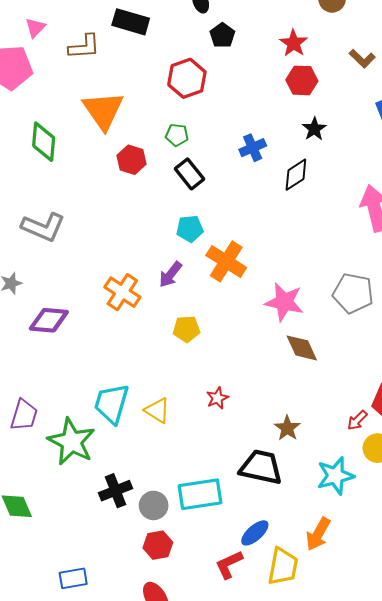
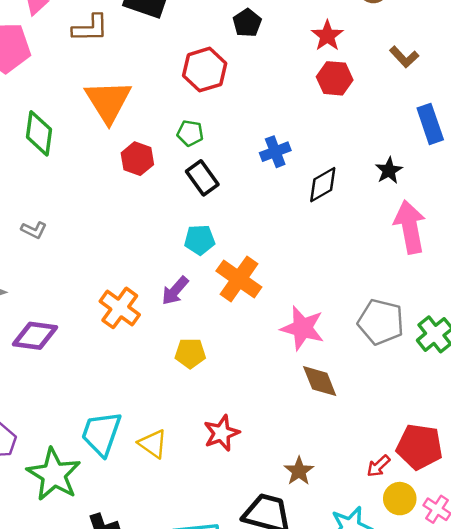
black star: (314, 129) -> (389, 171), moved
gray L-shape: (43, 227) -> (34, 230), size x0.5
red star: (217, 398) -> (221, 433), size x1.4

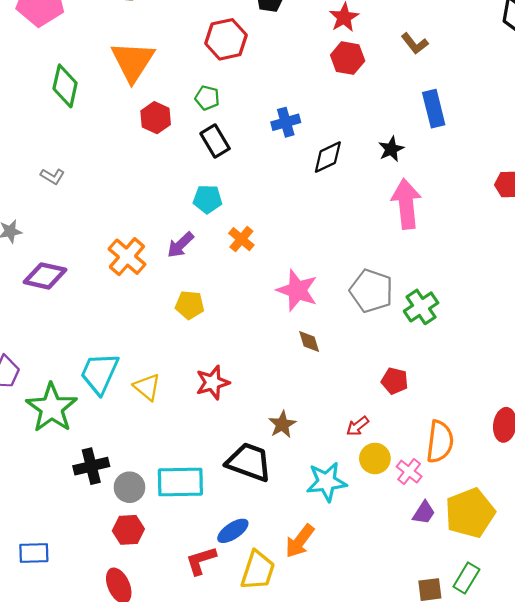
orange cross: (239, 279) -> (241, 239), size x0.6
brown diamond: (320, 381) -> (309, 342), size x0.7
red pentagon: (419, 447) -> (395, 381), moved, size x0.6

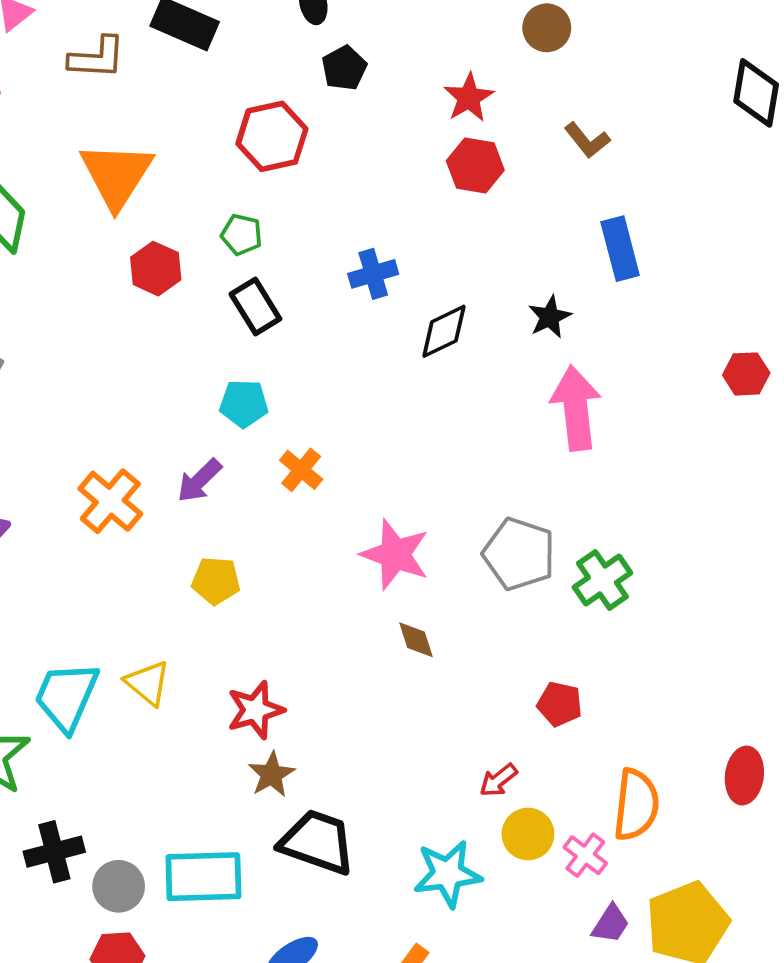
yellow triangle: (147, 387) -> (148, 683), moved
brown star: (282, 424) -> (271, 774), moved

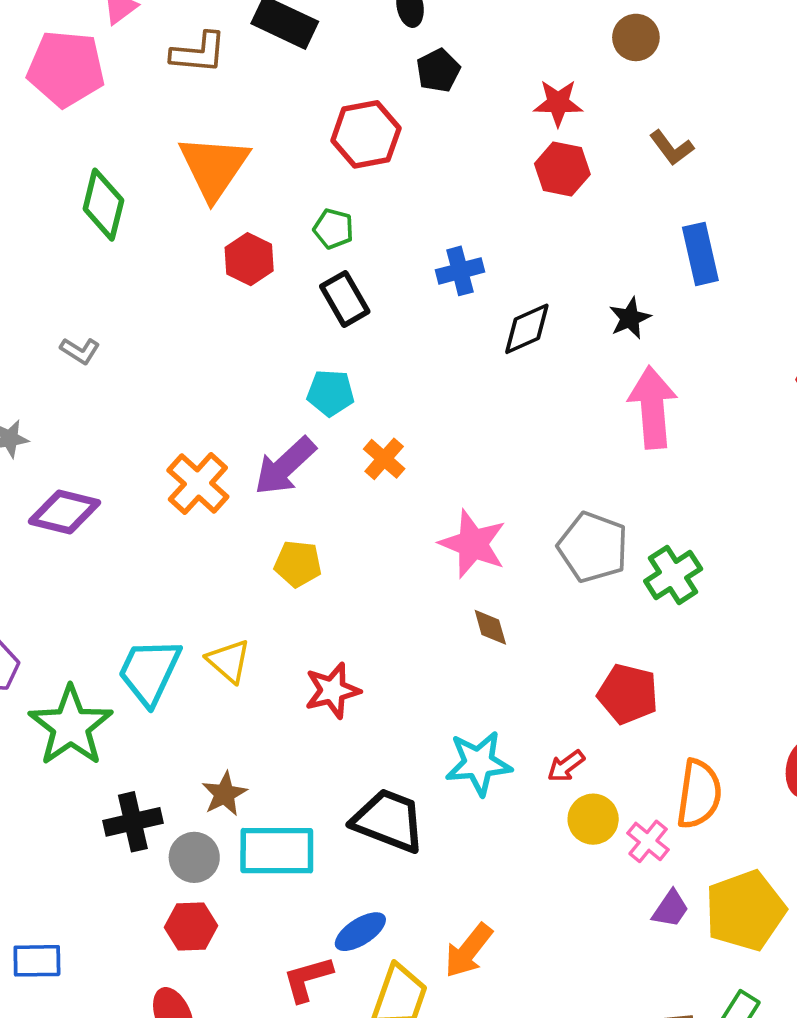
red star: (469, 98) -> (558, 103), turned 30
purple arrow: (199, 481) -> (285, 466), size x1.4
red pentagon: (560, 704) -> (628, 694), size x1.4
brown star: (271, 774) -> (224, 794), moved
cyan star: (447, 874) -> (479, 763), moved

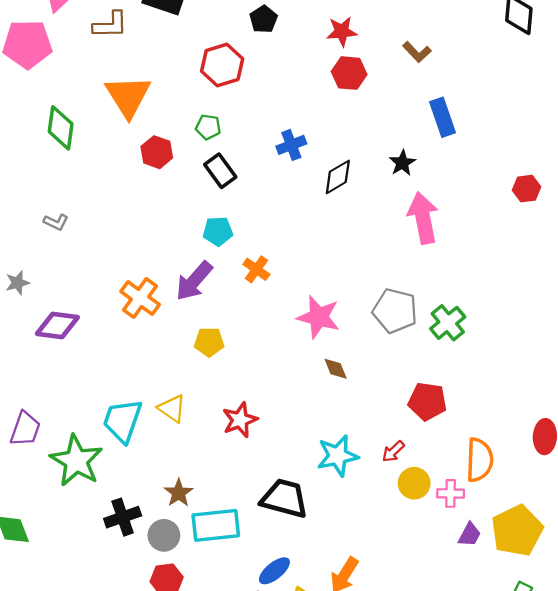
pink cross: (648, 841) -> (451, 493), turned -32

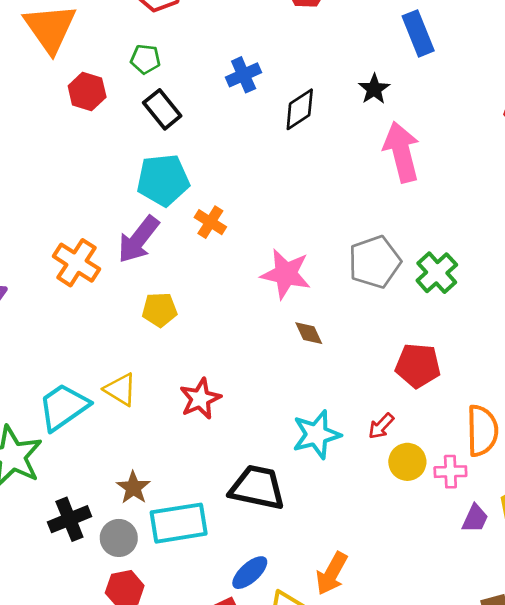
cyan pentagon: (218, 231) -> (163, 180), size x1.5
gray pentagon: (395, 311) -> (375, 262), turned -30
cyan trapezoid: (123, 421) -> (63, 407), turned 39

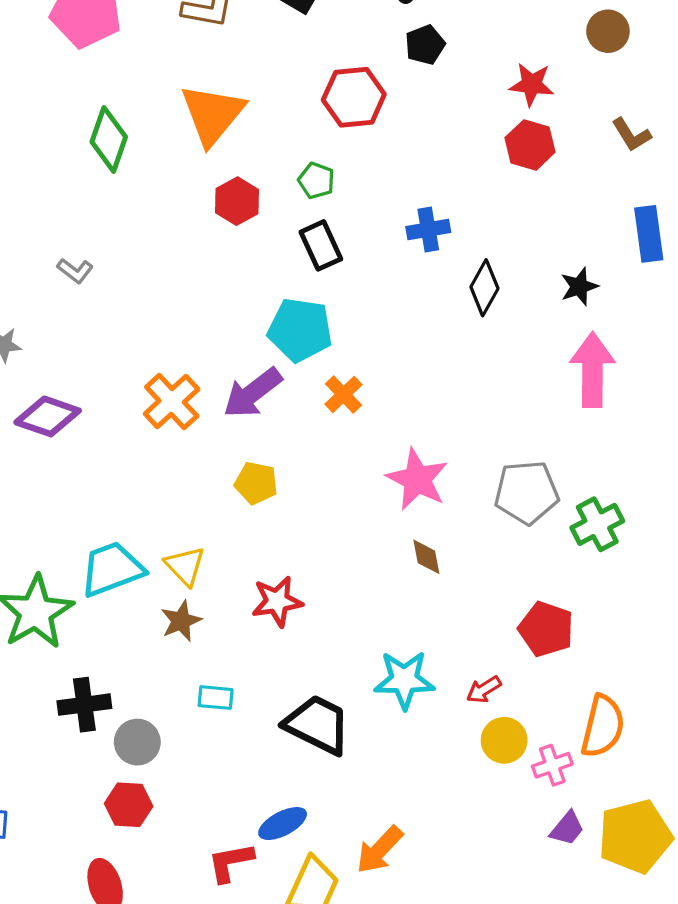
black diamond: (300, 109) -> (484, 288), turned -42
pink cross: (450, 472) -> (552, 765), turned -32
brown star: (133, 488) -> (181, 621), moved
cyan rectangle: (179, 523) -> (216, 698), moved, size x0.5

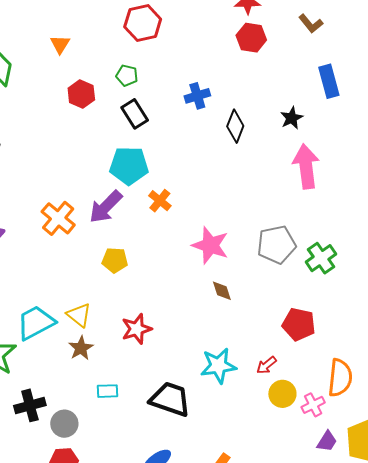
orange triangle: (212, 114) -> (60, 44), size x0.5

